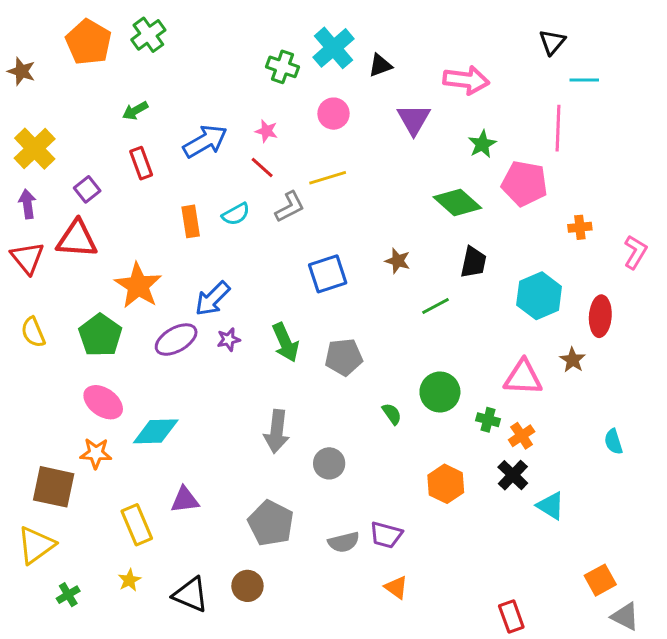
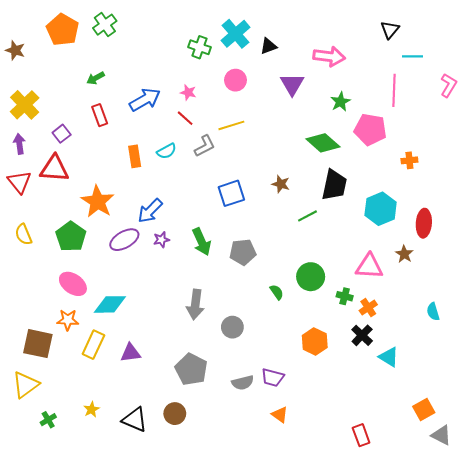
pink L-shape: (635, 252) -> (449, 85), moved
black trapezoid: (473, 262) -> (334, 185), size x1.4
yellow rectangle: (137, 525) -> (93, 345), moved, turned 48

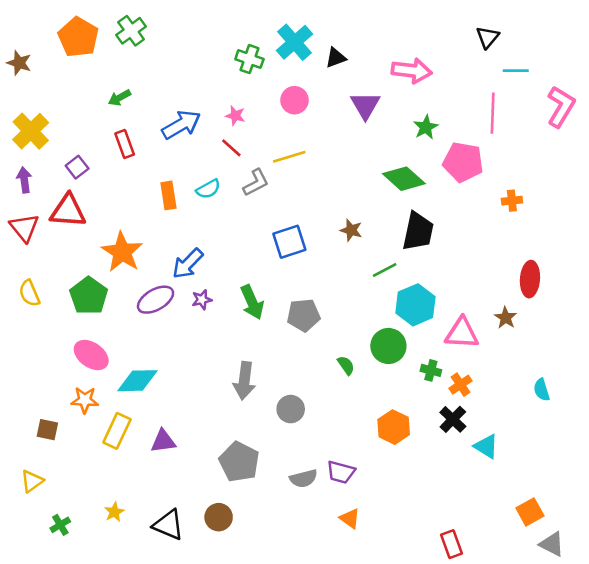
pink L-shape: (449, 85) -> (561, 107), size x1.4
cyan hexagon: (381, 209) -> (415, 305), moved
brown square: (38, 344) -> (47, 430), size x0.6
yellow triangle: (26, 385) -> (32, 481), size x0.7

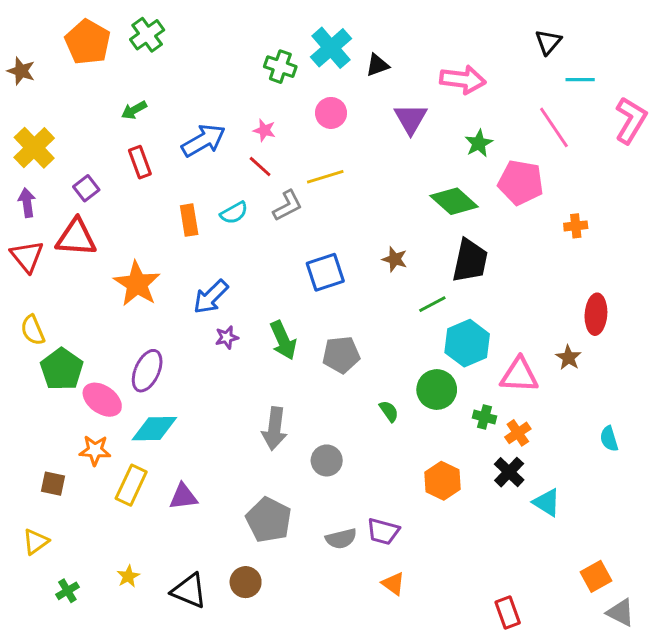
pink line: (493, 113) -> (554, 127), turned -36
green pentagon: (89, 296) -> (62, 369), moved
purple ellipse: (156, 300) -> (147, 371), moved, turned -36

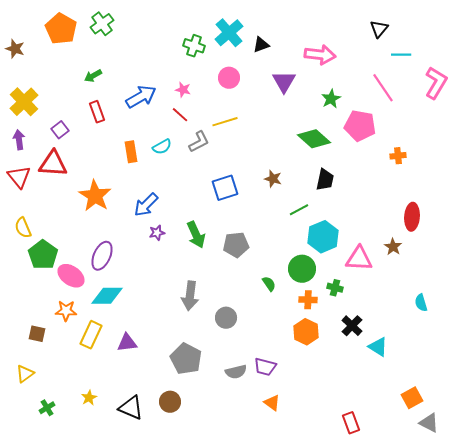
black trapezoid: (470, 261) -> (325, 180), size x0.7
orange cross: (518, 433) -> (308, 300), moved, turned 36

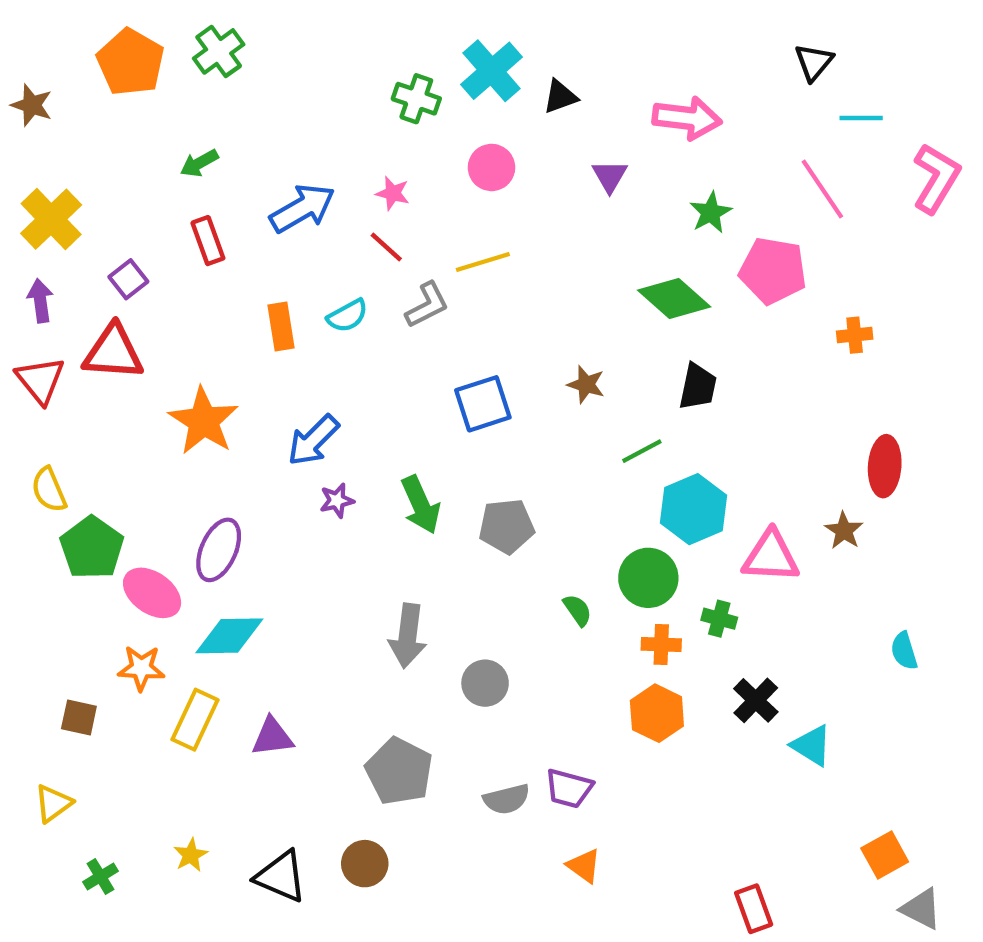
purple triangle: (284, 82) -> (610, 176), size x0.7

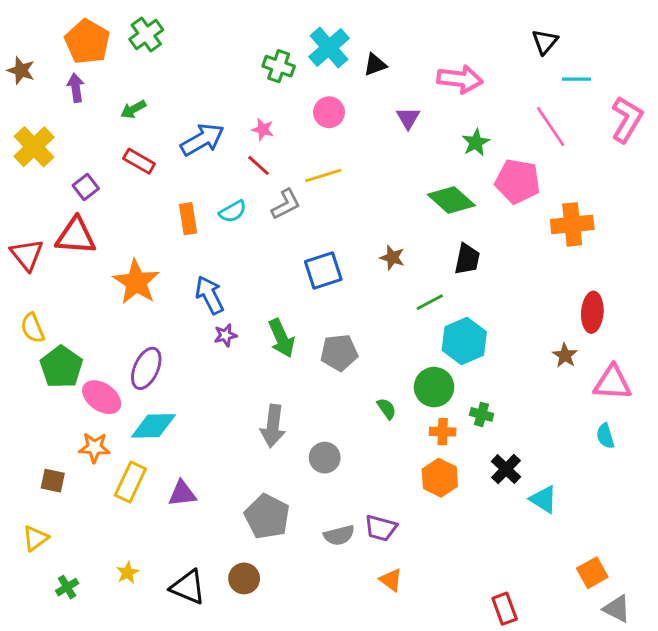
red rectangle: (208, 241) -> (139, 161), turned -40
purple arrow: (40, 301) -> (76, 88), moved
orange cross: (855, 335) -> (572, 224), size x1.8
blue arrow: (313, 440) -> (210, 295), turned 108
pink triangle: (771, 556) -> (612, 383), moved

